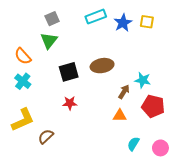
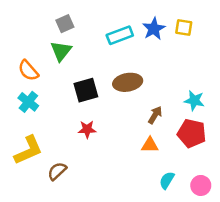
cyan rectangle: (96, 17) -> (120, 35), moved
cyan star: (143, 80) -> (194, 101), moved

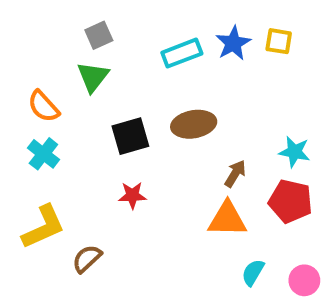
orange triangle: (150, 145) -> (227, 219), size x1.5

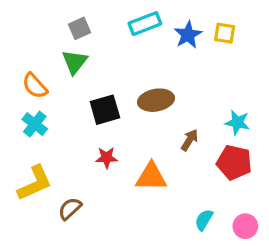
cyan rectangle: (182, 53) -> (145, 24), moved
orange triangle: (227, 219) -> (151, 177), moved

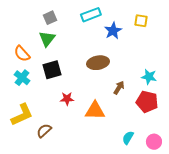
blue star: (188, 35) -> (113, 31), moved
black square: (105, 110) -> (52, 70), moved

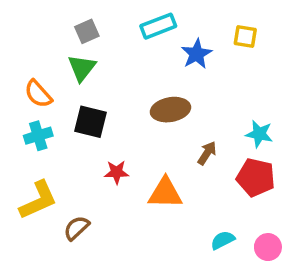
black square: (52, 70) -> (90, 122), turned 30
cyan cross: (22, 78) -> (38, 136), turned 35
cyan semicircle: (128, 138) -> (223, 240), turned 32

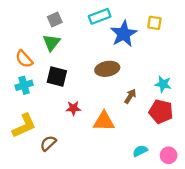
blue star: (197, 54) -> (124, 34), size x1.4

